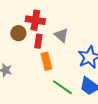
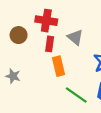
brown circle: (18, 33) -> (19, 35), moved

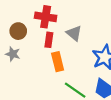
gray star: (13, 76) -> (13, 54), moved

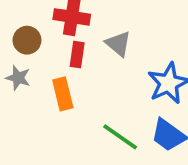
orange rectangle: (58, 62) -> (63, 94), moved

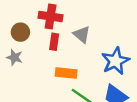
orange rectangle: (63, 94) -> (66, 73), moved, turned -70

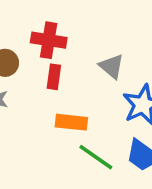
gray triangle: (82, 35) -> (111, 66), moved

